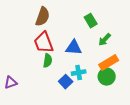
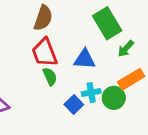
green rectangle: (91, 21) -> (107, 23), size x1.6
green semicircle: (48, 61) -> (50, 77), turned -32
green circle: (107, 77) -> (114, 98), moved

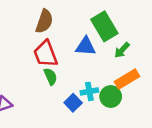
blue triangle: (84, 59) -> (86, 46), moved

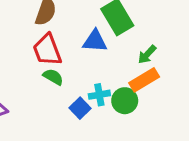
green arrow: (122, 50) -> (147, 54), moved
green semicircle: (51, 76) -> (53, 77), turned -36

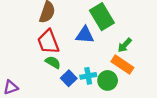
orange rectangle: (144, 80) -> (122, 65), turned 65
blue square: (80, 108) -> (69, 78), moved

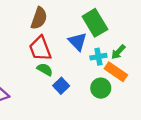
blue triangle: (85, 35) -> (77, 41), turned 42
cyan cross: (88, 76) -> (98, 57), moved

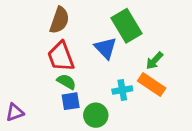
cyan cross: (98, 57) -> (122, 90), moved
blue square: (61, 86) -> (71, 101), moved, turned 35
green circle: (101, 88) -> (96, 115), moved

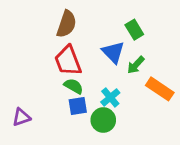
green rectangle: (127, 26) -> (134, 30), size x0.6
green arrow: (154, 61) -> (136, 65), moved
cyan cross: (122, 90) -> (110, 97), moved, turned -30

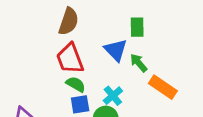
green rectangle: (134, 30) -> (137, 27), turned 30
green arrow: (136, 65) -> (139, 63), turned 96

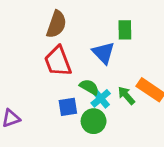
green arrow: (139, 63) -> (126, 95), moved
green semicircle: (76, 84) -> (89, 87), moved

